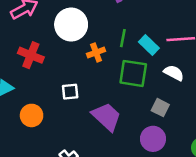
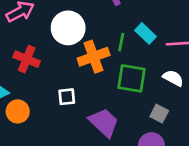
cyan rectangle: (149, 45) -> (145, 33), moved
orange cross: (96, 52) -> (94, 57), size x1.6
orange circle: (32, 115) -> (18, 111), moved

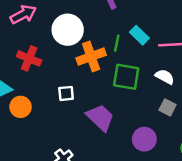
gray square: (159, 114) -> (168, 107), moved

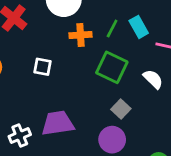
orange cross: (91, 57) -> (81, 35), size x0.7
gray square: (168, 107) -> (121, 109), moved
purple trapezoid: (100, 118) -> (58, 123), moved, turned -68

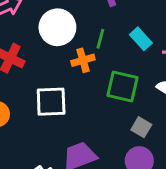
green line: (112, 29) -> (100, 39), moved
white square: (42, 67) -> (51, 102), size x1.6

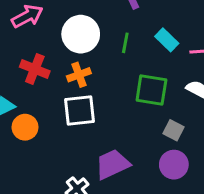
orange cross: (83, 60) -> (79, 75), moved

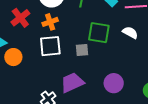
red cross: (35, 69) -> (20, 18), turned 30
gray square: (173, 130) -> (82, 50), moved, turned -32

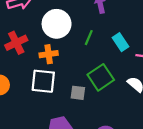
green square: (99, 33) -> (101, 77), turned 35

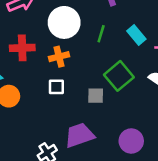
red cross: (16, 43) -> (22, 48), turned 30
white square: (43, 81) -> (56, 87), size x0.6

